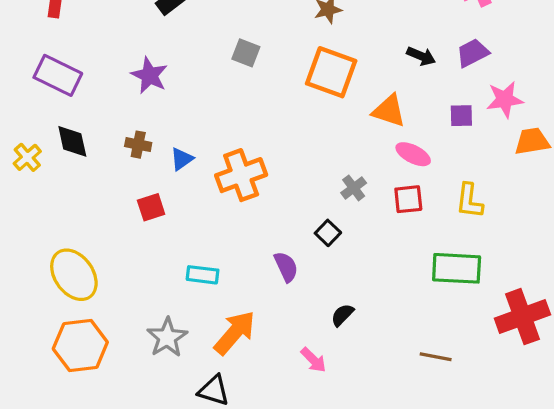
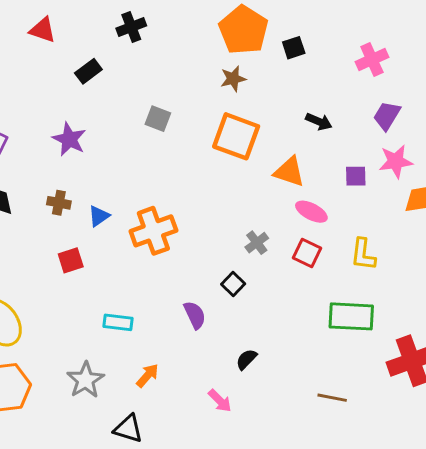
purple trapezoid: (473, 53) -> (387, 116), moved, turned -32
red square: (408, 199) -> (307, 253), turned 32
orange arrow: (235, 333) -> (147, 376), size x0.6

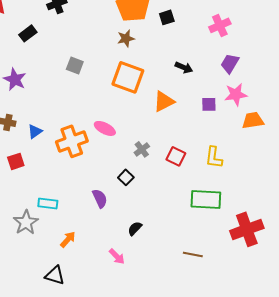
orange triangle: (289, 172) -> (164, 101), turned -45
pink ellipse: (311, 212) -> (105, 128), moved
gray star: (85, 380) -> (26, 222), moved

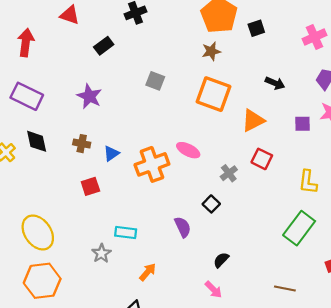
red square: (176, 156) -> (262, 159), moved
green rectangle: (206, 199) -> (299, 228), turned -56
gray star: (26, 222) -> (101, 253), size x0.7
pink arrow: (117, 256) -> (213, 290), moved

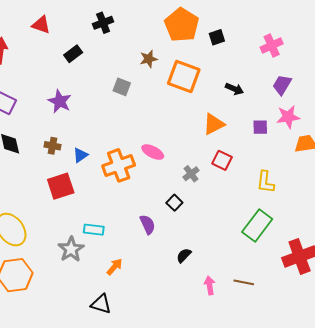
brown star: (211, 51) -> (149, 59), moved
orange square: (213, 94) -> (184, 77), moved
red square: (90, 186) -> (61, 186), size x1.5
gray star: (101, 253) -> (71, 249), size x1.4
pink arrow: (213, 290) -> (210, 285), moved, turned -144

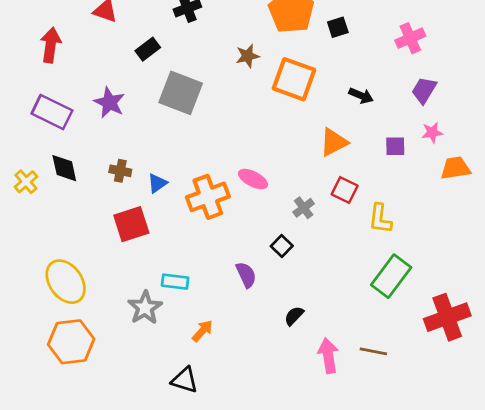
gray square: (122, 87) -> (181, 93), moved, size x1.8
purple star: (60, 101) -> (109, 102), moved
pink star: (288, 117) -> (432, 133), size x0.7
yellow L-shape: (265, 182) -> (380, 219), moved
pink arrow: (210, 285) -> (328, 355), size x1.4

